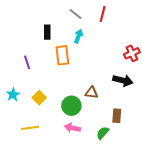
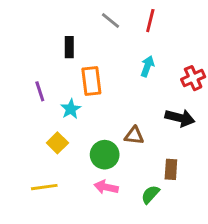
cyan arrow: (78, 36) -> (147, 66), moved
cyan star: (13, 95) -> (71, 109), moved

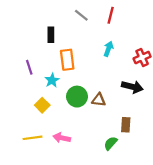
green circle: (105, 155) -> (77, 97), moved
pink arrow: (106, 187) -> (62, 138), moved

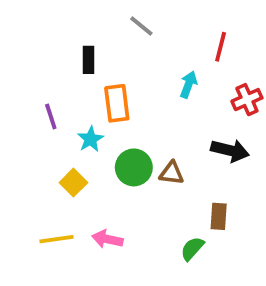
red line: (111, 15) -> (221, 47), moved

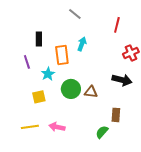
black rectangle: (89, 60) -> (39, 39), moved
cyan arrow: (189, 84) -> (82, 44), moved
yellow square: (73, 183) -> (39, 97), turned 32

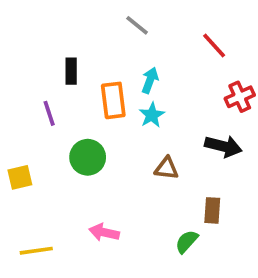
red line: (117, 25) -> (214, 45), turned -56
cyan star: (48, 74) -> (152, 115), moved
green circle: (71, 89) -> (88, 157), moved
yellow square: (39, 97) -> (20, 177), moved
yellow line: (30, 127) -> (36, 251), moved

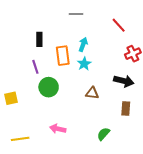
gray line: (137, 25) -> (76, 14), turned -40
purple line: (49, 113) -> (35, 67), moved
brown rectangle: (212, 210) -> (126, 108), moved

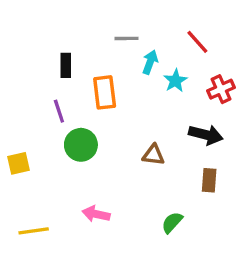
gray line: (76, 14) -> (126, 38), moved
cyan arrow: (83, 44) -> (150, 62), moved
cyan star: (84, 64) -> (175, 81), moved

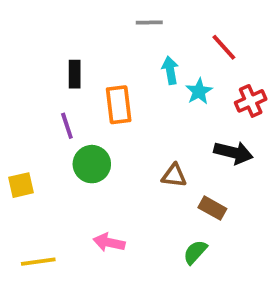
gray line: (126, 38) -> (149, 22), moved
cyan arrow: (150, 62) -> (170, 70), turned -30
brown rectangle: (209, 180) -> (212, 208), moved, turned -65

